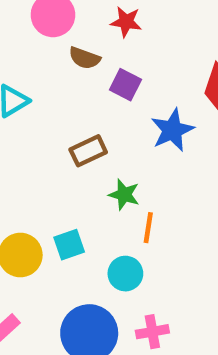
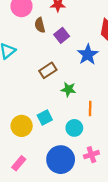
brown semicircle: (85, 58) -> (40, 25), turned 64
purple square: (125, 85) -> (62, 35), turned 32
orange line: (148, 228) -> (90, 108), moved

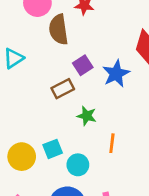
brown semicircle: (40, 25) -> (58, 29), size x1.5
purple square: (62, 35) -> (83, 65), moved
cyan circle: (74, 128) -> (78, 165), moved

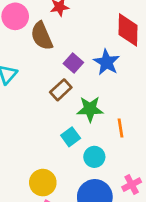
green star: (87, 116) -> (90, 109), size x1.4
cyan square: (53, 149) -> (71, 137), moved
yellow circle: (22, 157) -> (43, 183), moved

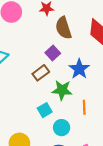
brown semicircle: (42, 36) -> (63, 28), moved
blue star: (107, 62) -> (79, 69), moved

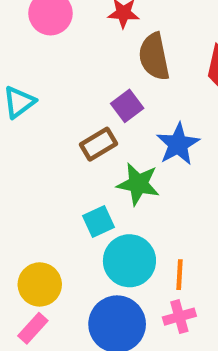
orange line: (84, 107) -> (180, 275), moved
cyan circle: (62, 128) -> (129, 261), size x1.5

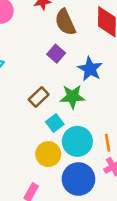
brown rectangle: (98, 144) -> (39, 97), moved
yellow circle: (40, 284) -> (48, 154), moved

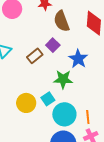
brown rectangle: (39, 97) -> (35, 56), moved
yellow circle: (48, 154) -> (26, 103), moved

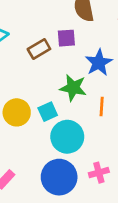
purple square: (53, 45) -> (66, 38), turned 32
orange line: (88, 117) -> (102, 106), moved

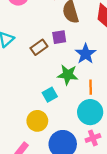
yellow circle: (17, 112) -> (37, 121), moved
cyan circle: (67, 137) -> (90, 112), moved

